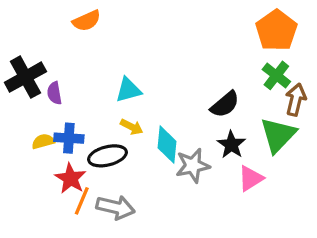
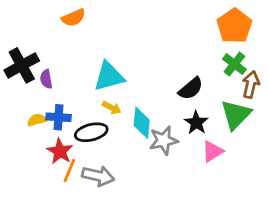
cyan triangle: (128, 90) -> (109, 76), size x1.4

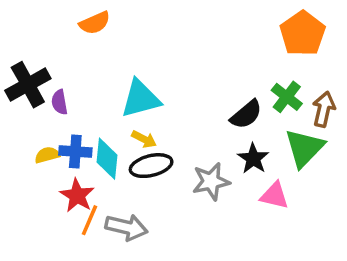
green cross: (234, 64) -> (287, 97), moved
cyan diamond: (142, 123) -> (107, 159), moved
black ellipse: (91, 132) -> (151, 166), moved
pink triangle: (213, 151) -> (274, 196), turned 45

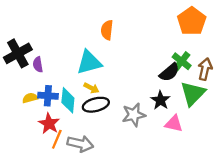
orange semicircle: (95, 23) -> (107, 30), moved, turned 120
black semicircle: (246, 114) -> (169, 72), moved

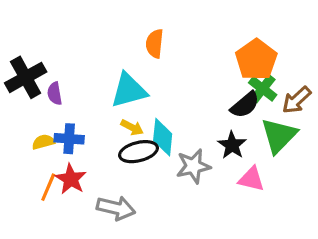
orange pentagon: (192, 21) -> (256, 60), moved
brown arrow: (205, 69) -> (297, 100), turned -145
cyan diamond: (68, 100) -> (163, 137), moved
orange line: (57, 139) -> (48, 187), moved

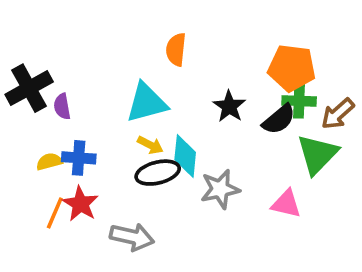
orange pentagon: (256, 60) -> (292, 68), turned -30
green cross: (263, 89) -> (299, 101), turned -36
black star: (232, 145) -> (229, 106), moved

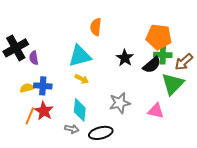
cyan diamond: (185, 156) -> (80, 110), moved
black ellipse: (158, 173) -> (101, 133), moved
gray arrow: (132, 237) -> (72, 129), size x0.6

